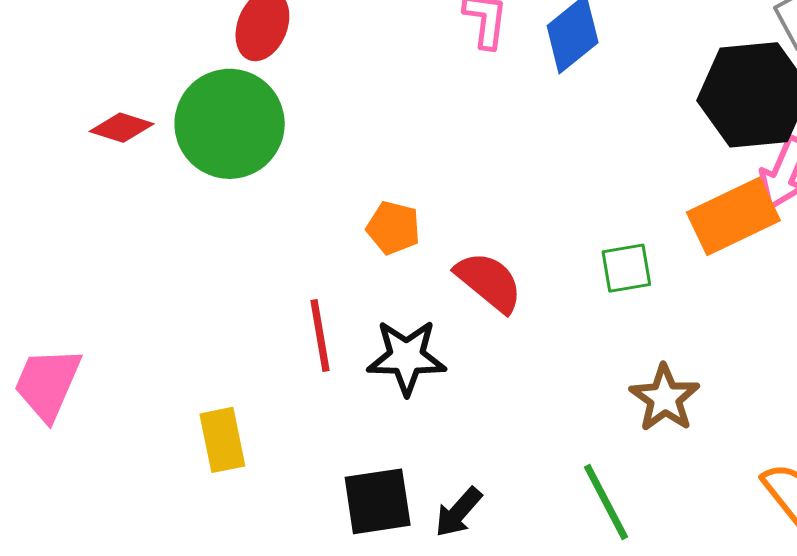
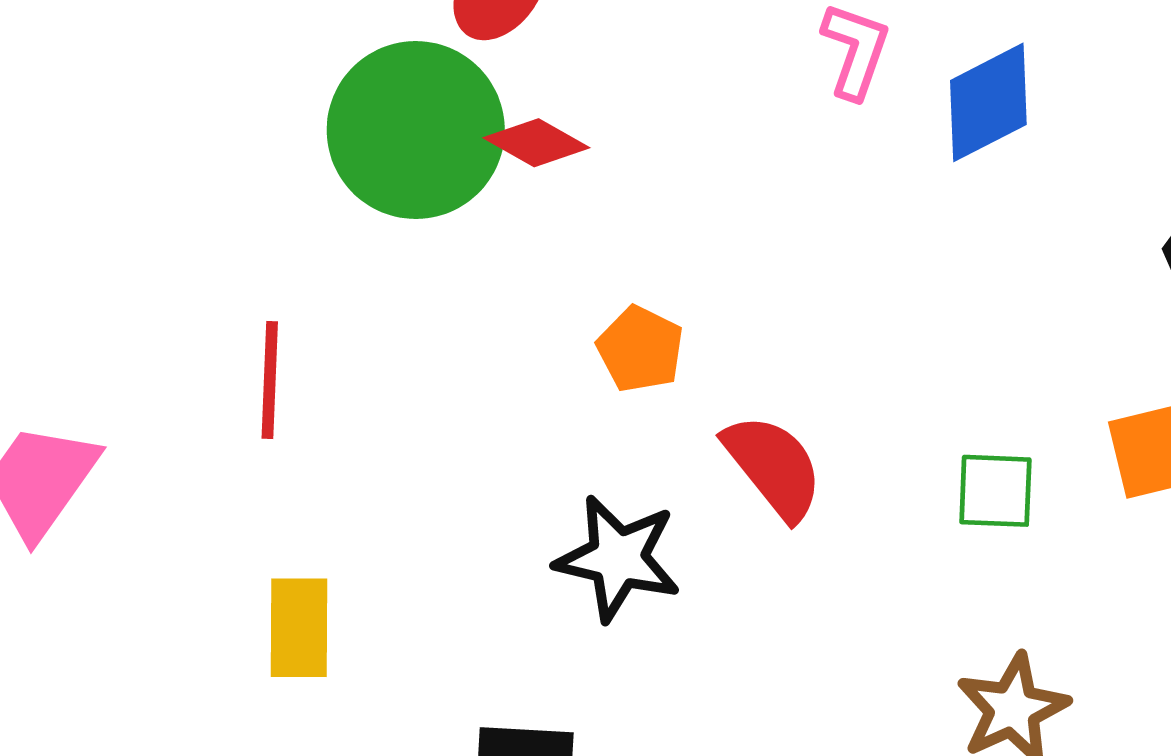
red diamond: (122, 128) -> (536, 143), moved
red line: (320, 336) -> (270, 380), moved

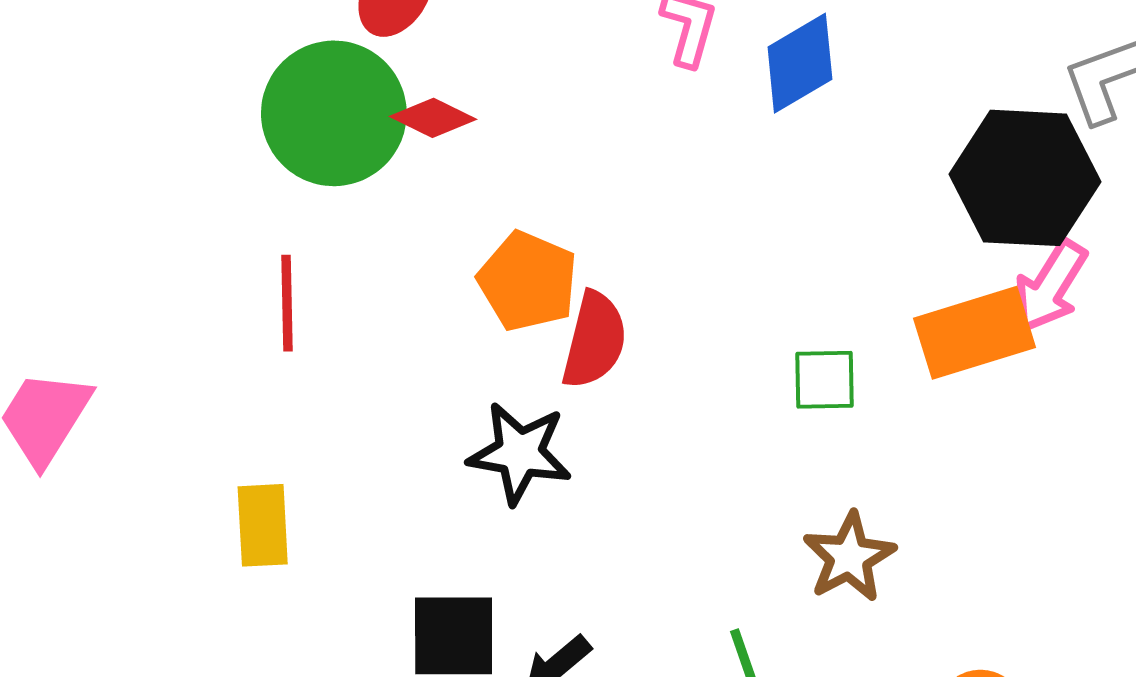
orange pentagon: (640, 349) -> (528, 281), size x1.4
red line: (270, 380) -> (287, 303), moved
red semicircle: (774, 467) -> (594, 340), moved, turned 56

